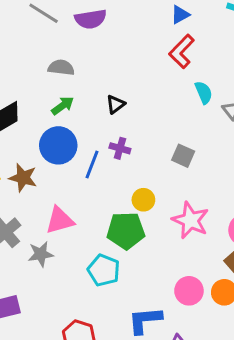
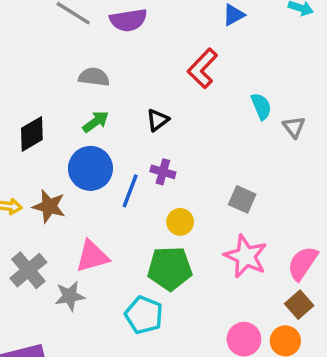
red L-shape: (182, 51) -> (203, 68), moved
gray square: (183, 156) -> (242, 199), moved
yellow circle: (143, 200) -> (180, 222), moved

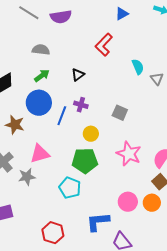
gray square: (242, 199) -> (120, 113), moved

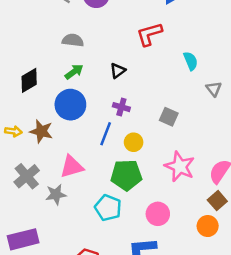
red L-shape: (104, 45) -> (149, 34), turned 30
gray triangle: (157, 79) -> (214, 89), moved
blue line: (62, 116) -> (106, 134), moved
pink circle: (128, 202) -> (158, 214), moved

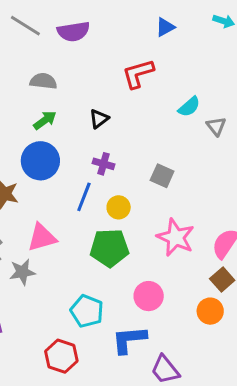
cyan semicircle: (191, 61) -> (189, 107), turned 72
gray triangle: (214, 89) -> (216, 126), moved
cyan pentagon: (108, 208) -> (87, 311), moved

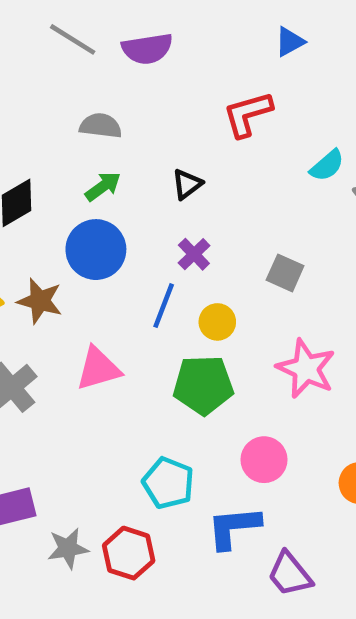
purple cross: (104, 164) -> (194, 254), turned 30
gray star: (22, 272) -> (68, 548), moved

